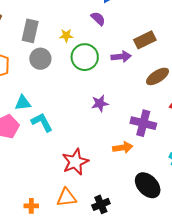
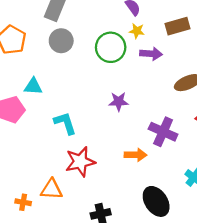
yellow star: (66, 36) -> (137, 31), moved
brown rectangle: (145, 40) -> (178, 26), moved
cyan L-shape: (42, 122) -> (65, 123), moved
orange triangle: (66, 198) -> (52, 189), moved

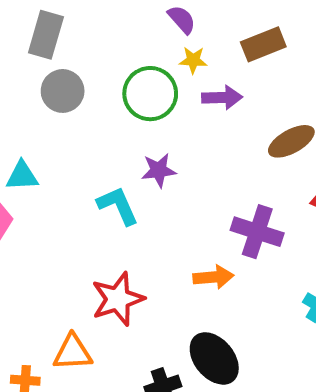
purple star: (119, 102) -> (159, 170), moved
cyan L-shape: (65, 123) -> (118, 206), moved
black ellipse: (156, 201) -> (214, 358), moved

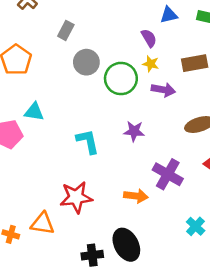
gray rectangle: (46, 35) -> (66, 30), size x0.7
gray circle: (63, 91) -> (86, 62), moved
purple star: (159, 170) -> (134, 131), moved

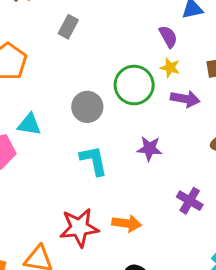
gray circle: (86, 62) -> (87, 107), moved
purple cross: (168, 174) -> (190, 201), size x0.7
orange arrow: (136, 196) -> (127, 223), moved

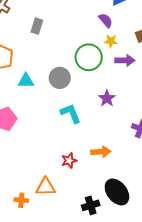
cyan triangle: (29, 124) -> (26, 81), moved
purple star: (149, 149) -> (107, 98), turned -30
red star: (79, 228) -> (69, 161), size x0.6

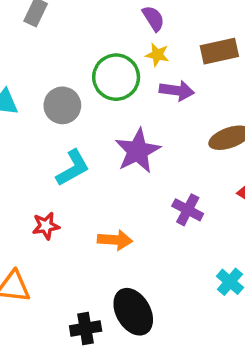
purple star: (107, 98) -> (138, 151), size x1.5
cyan L-shape: (71, 113) -> (73, 168), turned 75
red star: (69, 161) -> (46, 226), moved

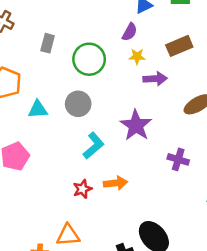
purple semicircle: (153, 18) -> (130, 32), turned 72
green circle: (116, 77) -> (89, 59), moved
orange arrow: (115, 240) -> (116, 183), moved

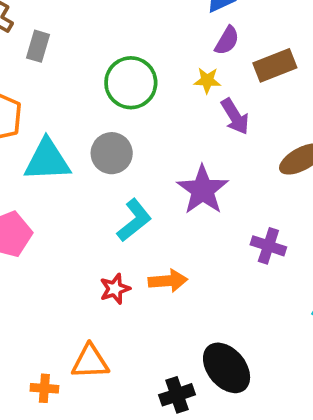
purple semicircle: (130, 32) -> (227, 41), moved
gray rectangle: (48, 43) -> (38, 46), moved
purple arrow: (155, 79) -> (235, 116), turned 60
cyan triangle: (38, 109) -> (47, 160), size x1.5

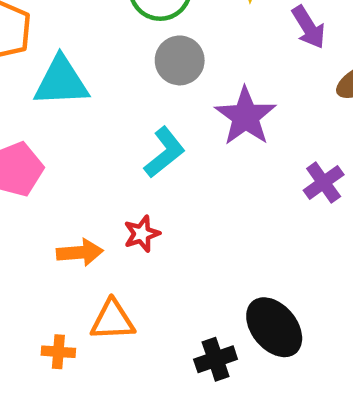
purple arrow: (235, 116) -> (309, 27), moved
gray circle: (112, 153) -> (180, 60), moved
purple cross: (268, 246) -> (324, 182), turned 36
orange arrow: (168, 281) -> (80, 252), moved

